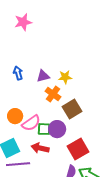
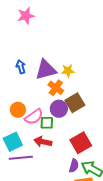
purple triangle: (43, 76) -> (46, 70), size x1.6
purple circle: (57, 129) -> (59, 109), moved

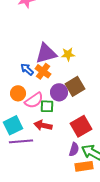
blue arrow: (21, 67) -> (27, 69), moved, turned -32
orange cross: (56, 88) -> (43, 71), moved

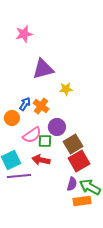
purple triangle: (46, 53) -> (43, 69), moved
blue arrow: (27, 69) -> (25, 104), turned 80
brown square: (75, 86) -> (73, 144), moved
orange circle: (18, 93) -> (12, 118), moved

